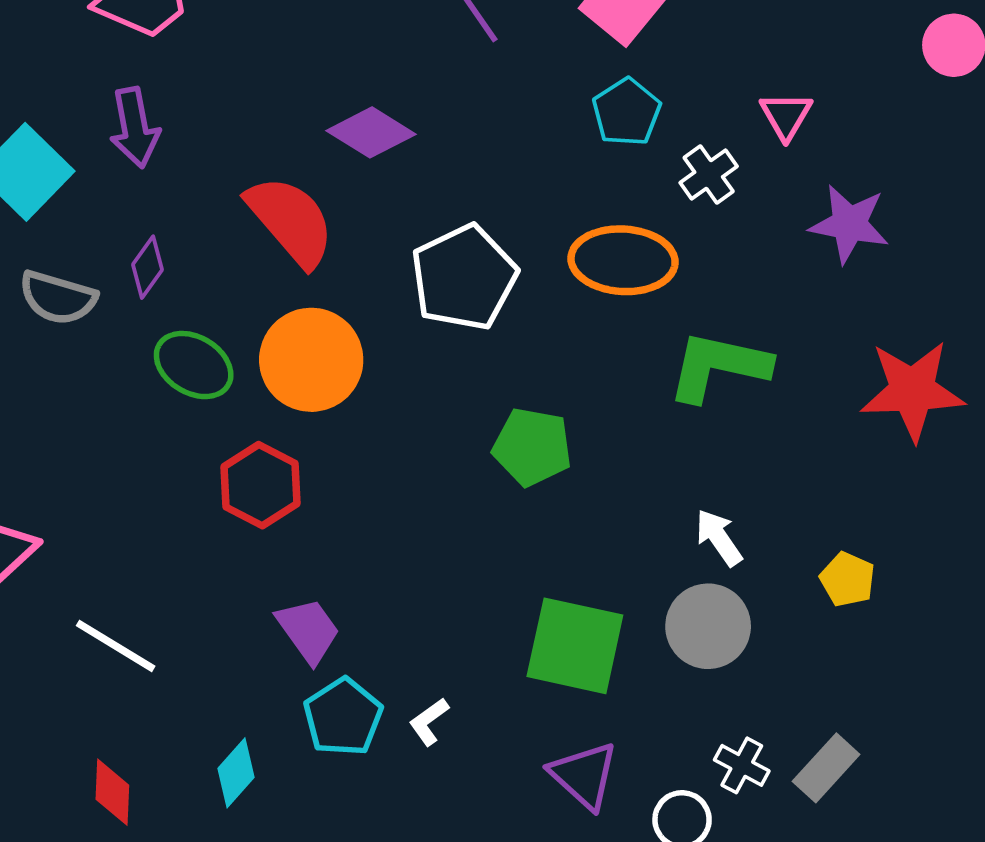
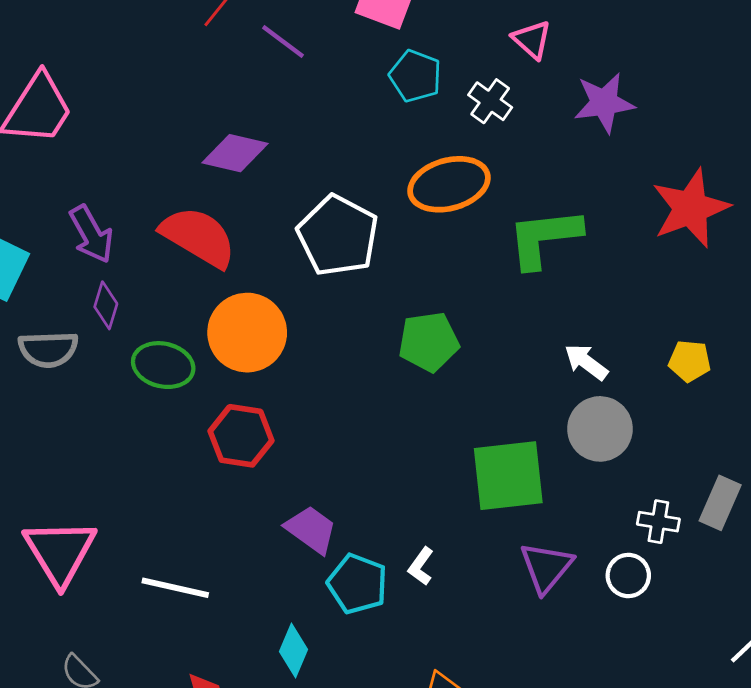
purple arrow: (135, 128) -> (91, 234), moved
purple triangle: (584, 775) -> (546, 567), turned 46

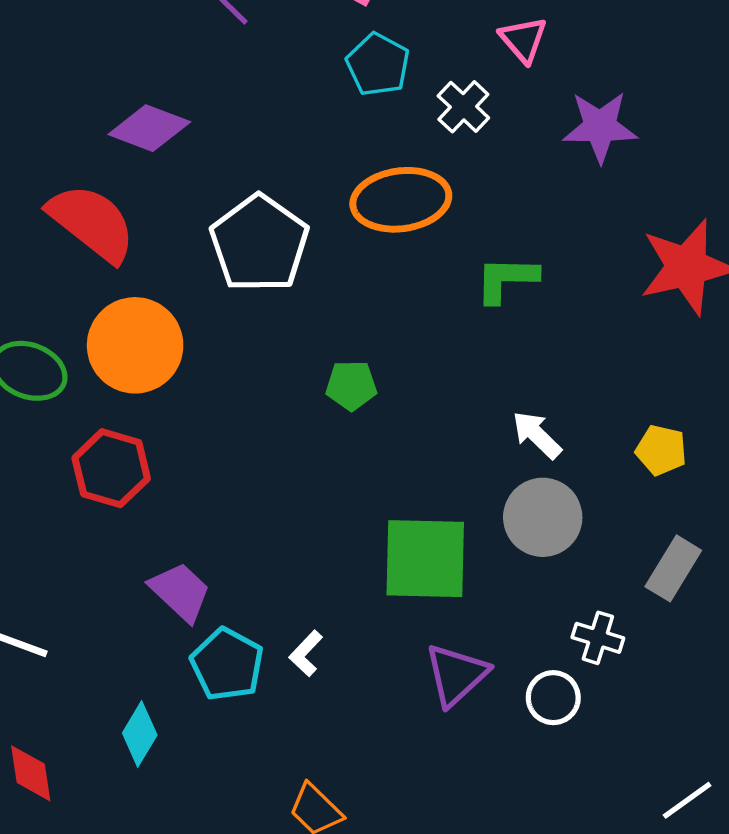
green L-shape: (544, 238) -> (506, 279), size x0.7
green pentagon: (429, 342) -> (351, 385), size x0.7
gray rectangle: (720, 503) -> (673, 568), moved

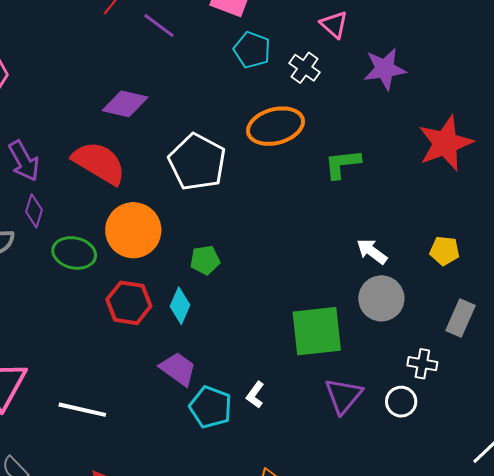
green pentagon: (351, 385) -> (205, 260), moved
cyan diamond: (140, 734) -> (180, 306), moved

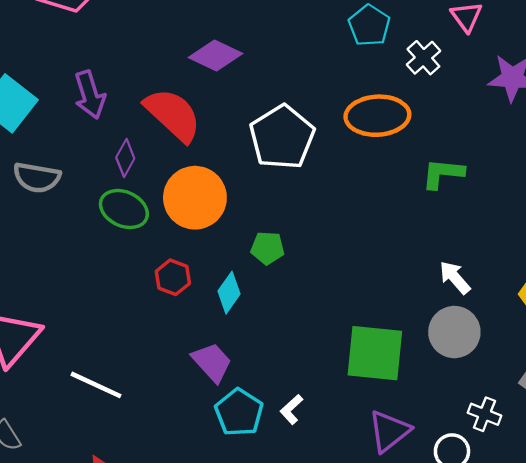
purple diamond: (34, 211) -> (125, 158), moved
red hexagon: (129, 303) -> (173, 277), size x0.7

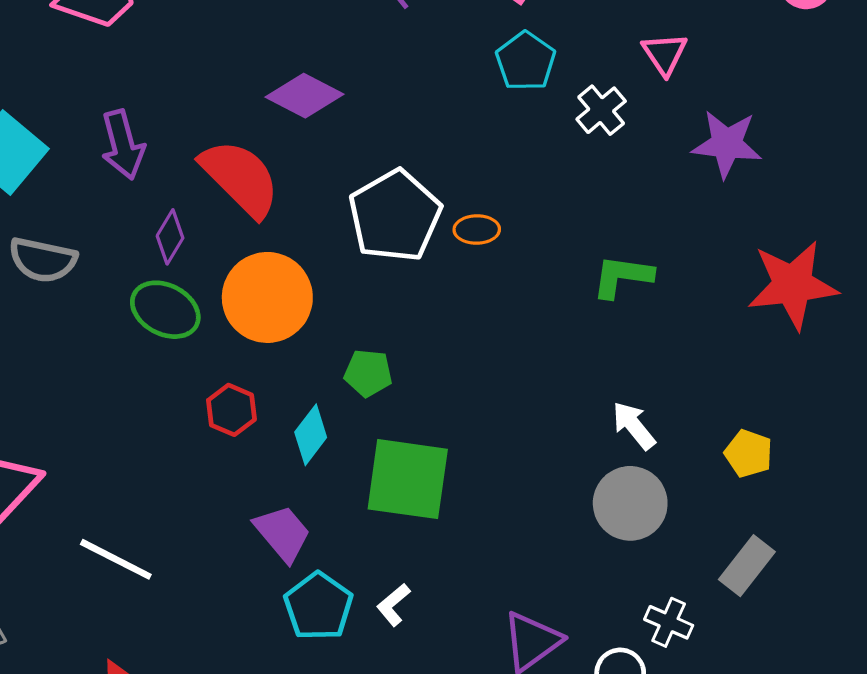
orange ellipse: (377, 116) -> (477, 230), moved, size x0.5
green square: (375, 353) -> (408, 479), moved

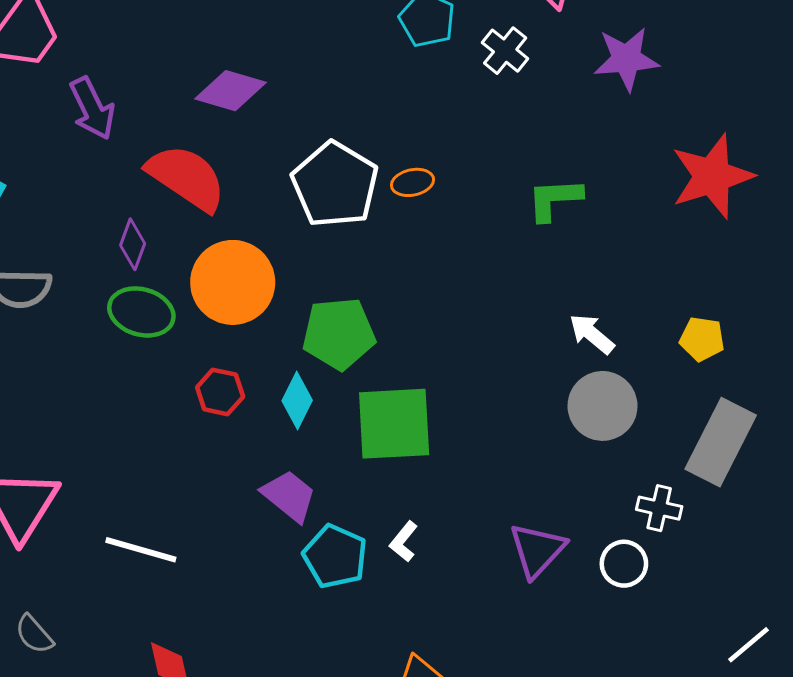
purple arrow: (123, 145) -> (92, 108), moved
green pentagon: (368, 373) -> (339, 334), size x1.6
gray rectangle: (747, 566) -> (721, 442), size x1.5

